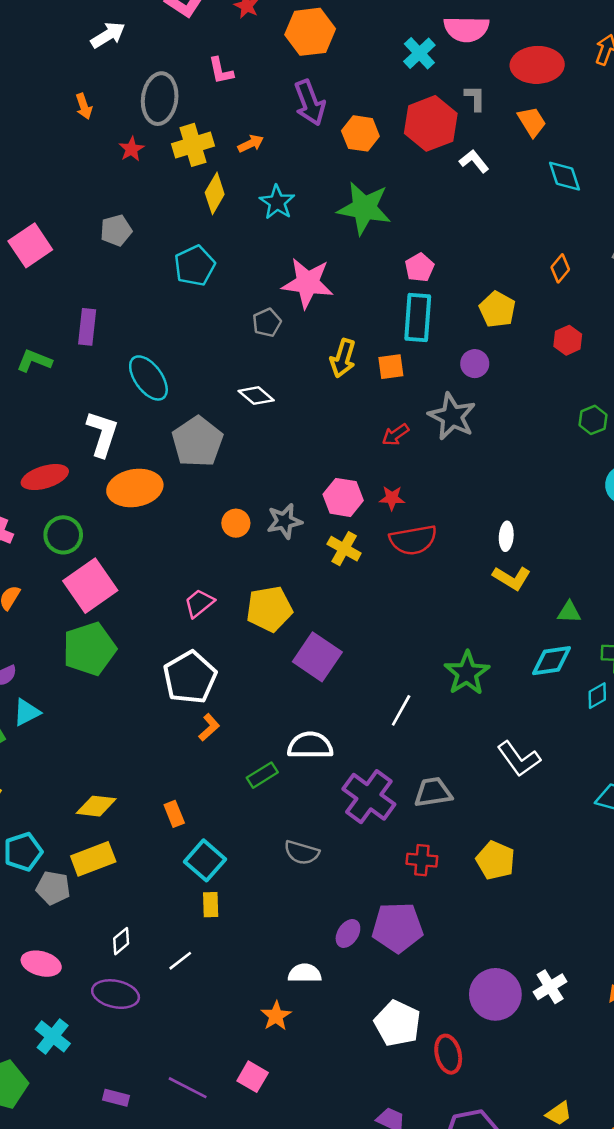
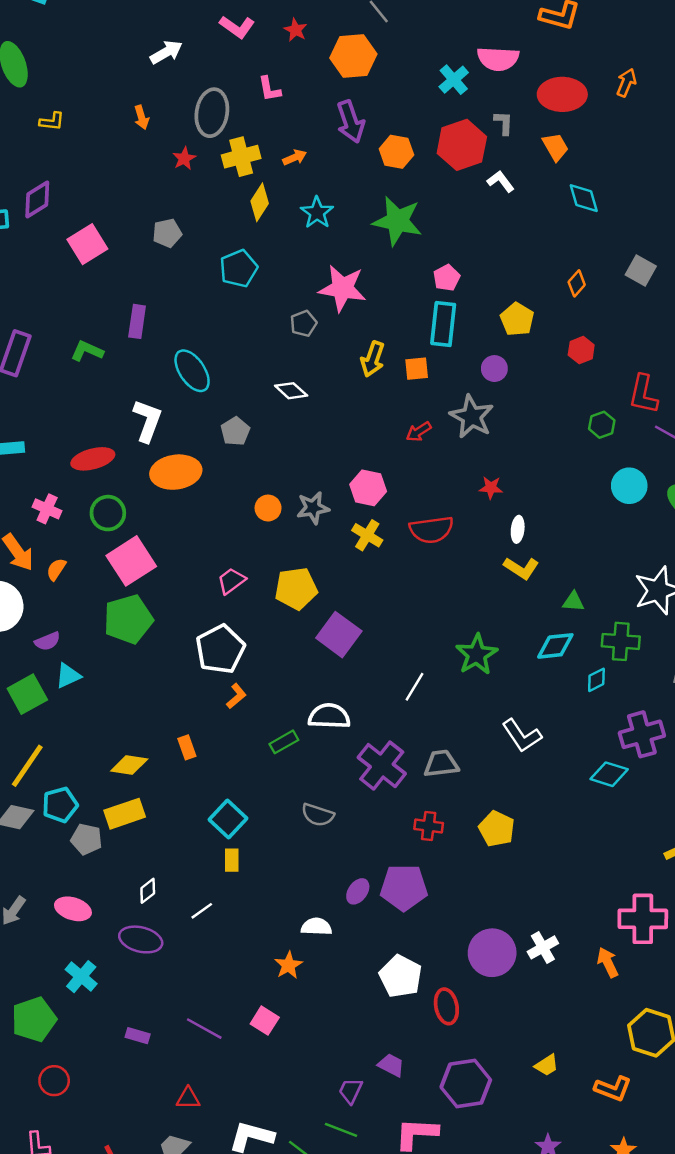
gray pentagon: (197, 442) -> (235, 431), size x0.6
red star: (392, 498) -> (491, 488), moved
orange rectangle: (174, 814) -> (187, 747), moved

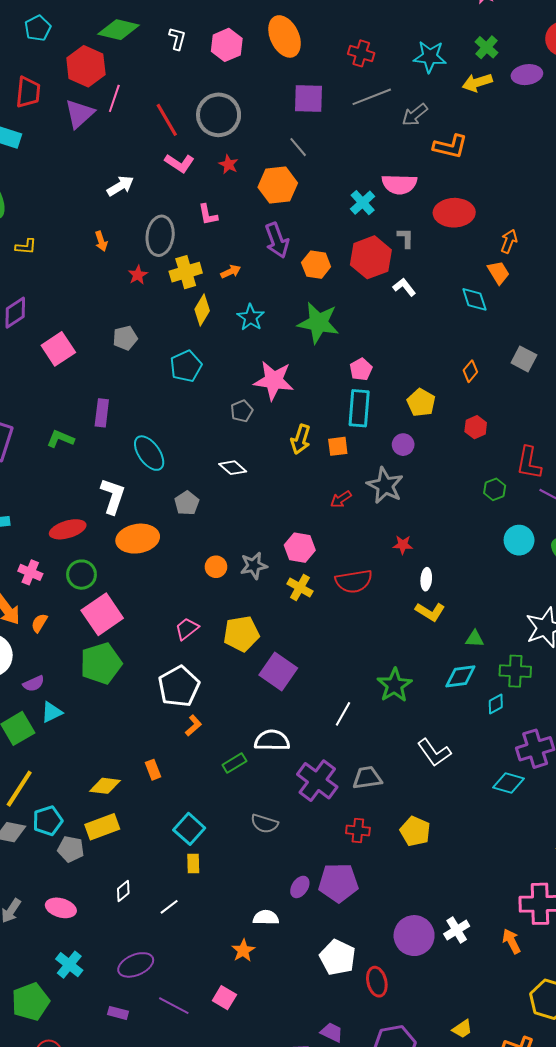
orange arrow: (626, 83) -> (509, 241), moved
orange trapezoid: (555, 147) -> (498, 272), moved
purple ellipse: (141, 939) -> (136, 965), moved, turned -36

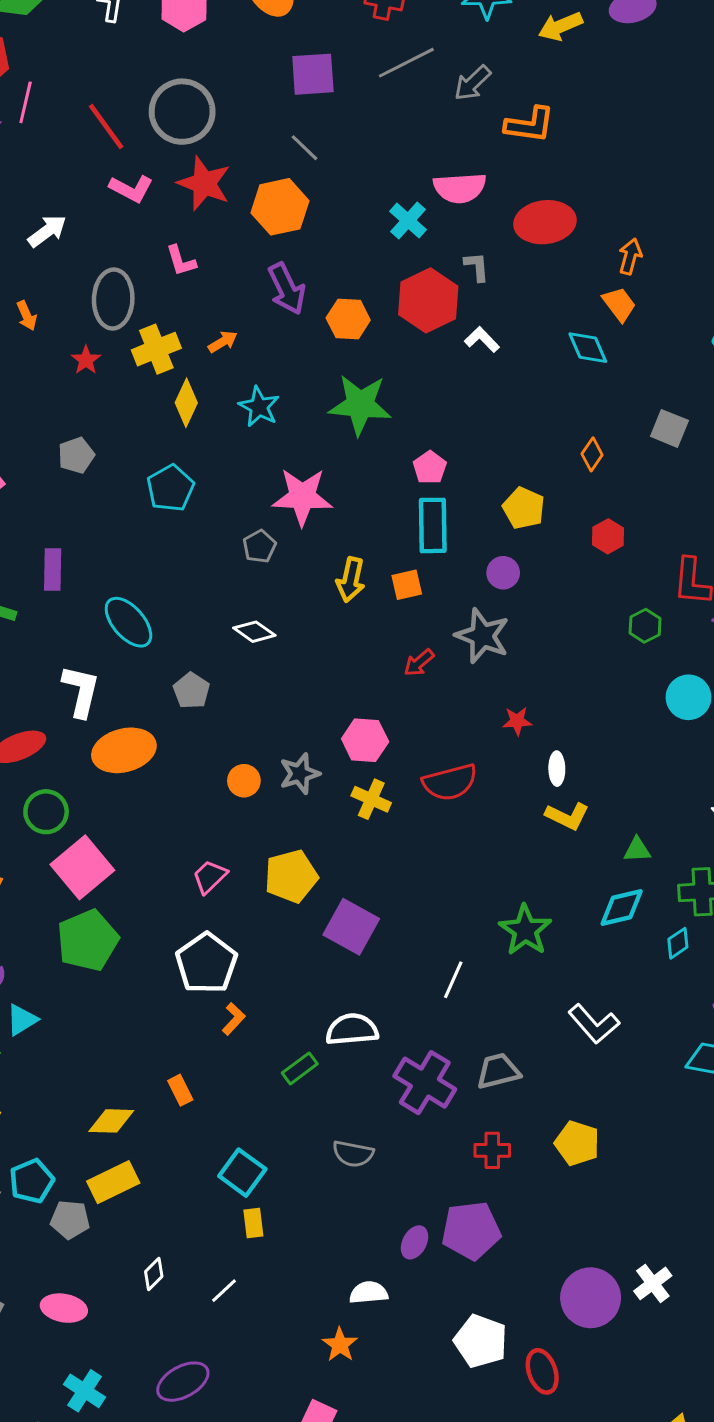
red star: (229, 164) -> (204, 183), size x1.8

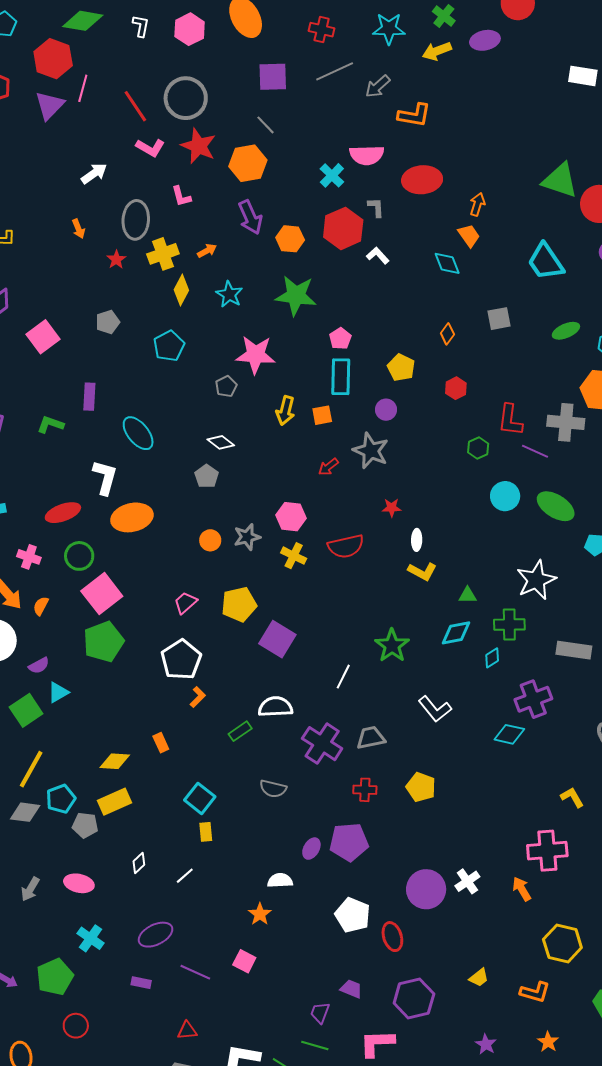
gray square: (669, 428) -> (499, 319), turned -35
gray pentagon: (191, 691) -> (207, 476), moved

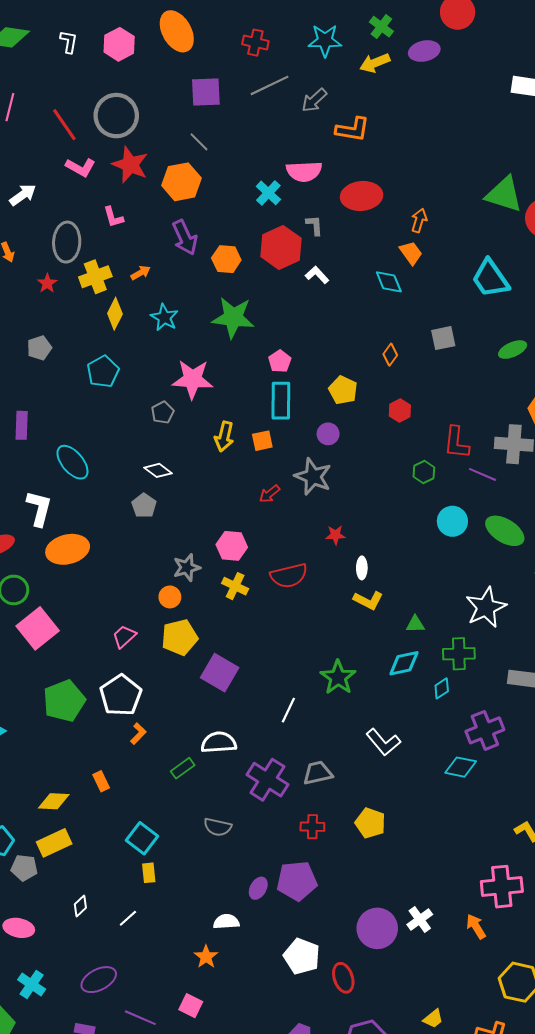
orange circle: (210, 540) -> (170, 597), moved
green pentagon: (103, 642) -> (64, 701), moved

